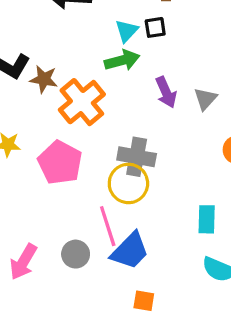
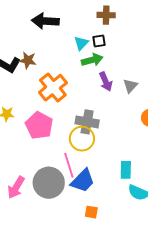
green arrow: (122, 60) -> (92, 60), moved
brown star: (44, 79) -> (28, 60), moved
cyan rectangle: (207, 219) -> (126, 170), moved
gray circle: (76, 254) -> (49, 183), size x1.8

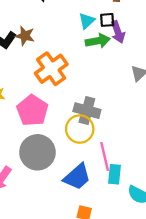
purple arrow: (106, 82) -> (118, 32), moved
pink line: (69, 165) -> (105, 156), moved
cyan rectangle: (126, 170) -> (115, 174), moved
gray circle: (49, 183) -> (37, 152), moved

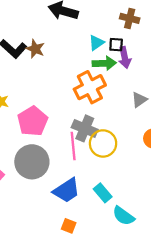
orange cross: (51, 69) -> (90, 87), moved
yellow circle: (80, 129) -> (103, 143), moved
pink line: (105, 156) -> (73, 146), moved
cyan rectangle: (115, 174) -> (103, 193), turned -54

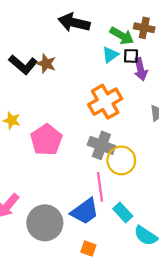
green arrow: (104, 63) -> (122, 36), moved, turned 35
pink line: (73, 146) -> (100, 187), moved
gray circle: (32, 162) -> (45, 223), moved

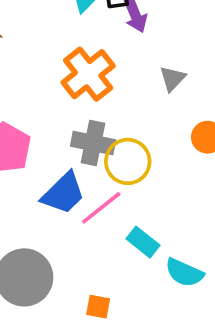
pink line: (100, 187) -> (101, 208), turned 68
blue trapezoid: (85, 211) -> (63, 193), moved

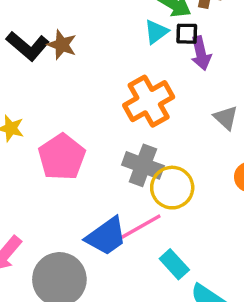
gray triangle: (173, 79) -> (226, 118), turned -40
blue trapezoid: (63, 193) -> (106, 236), moved

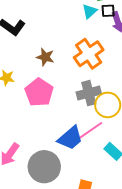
brown star: (62, 45) -> (45, 57), moved
gray cross: (143, 165) -> (89, 93), turned -30

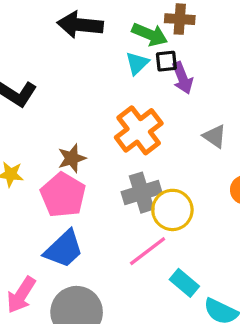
brown star: (45, 57) -> (72, 158), moved, turned -30
blue trapezoid: (70, 138) -> (64, 249), moved

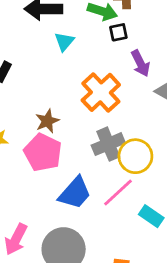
cyan triangle: (137, 63) -> (64, 42), moved
purple arrow: (182, 78) -> (140, 63), moved
blue trapezoid: (64, 249) -> (75, 193), moved

